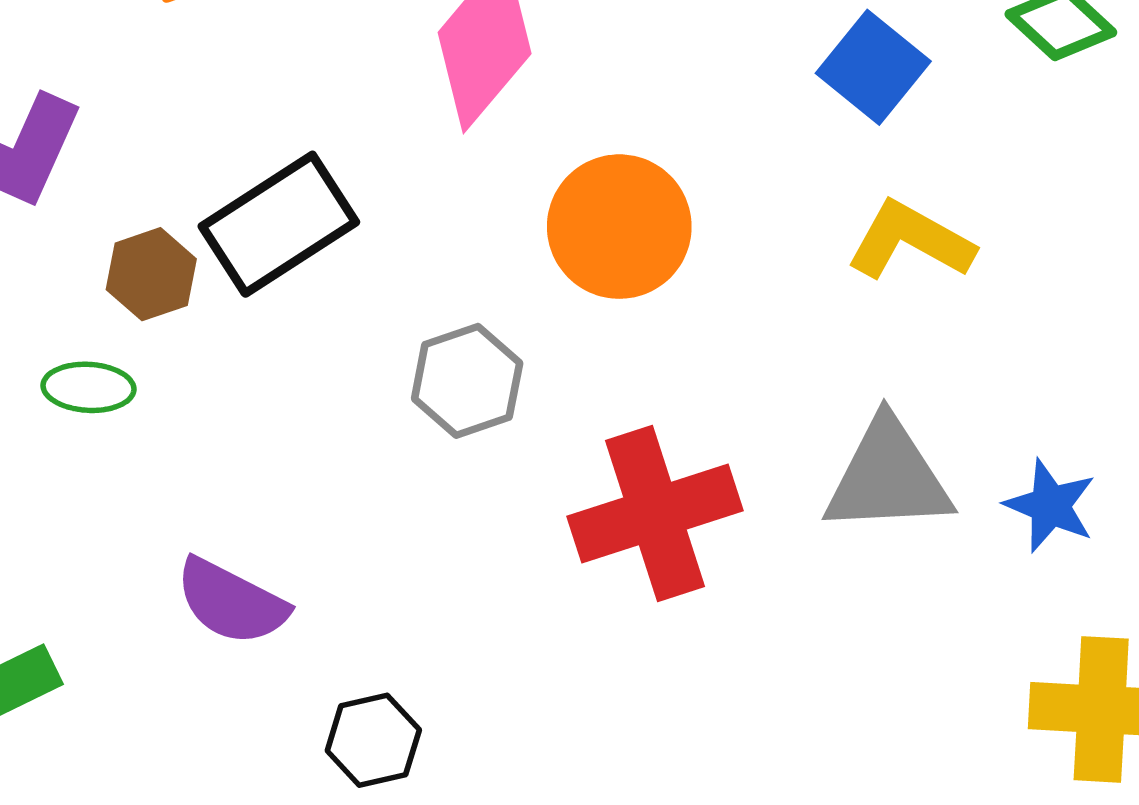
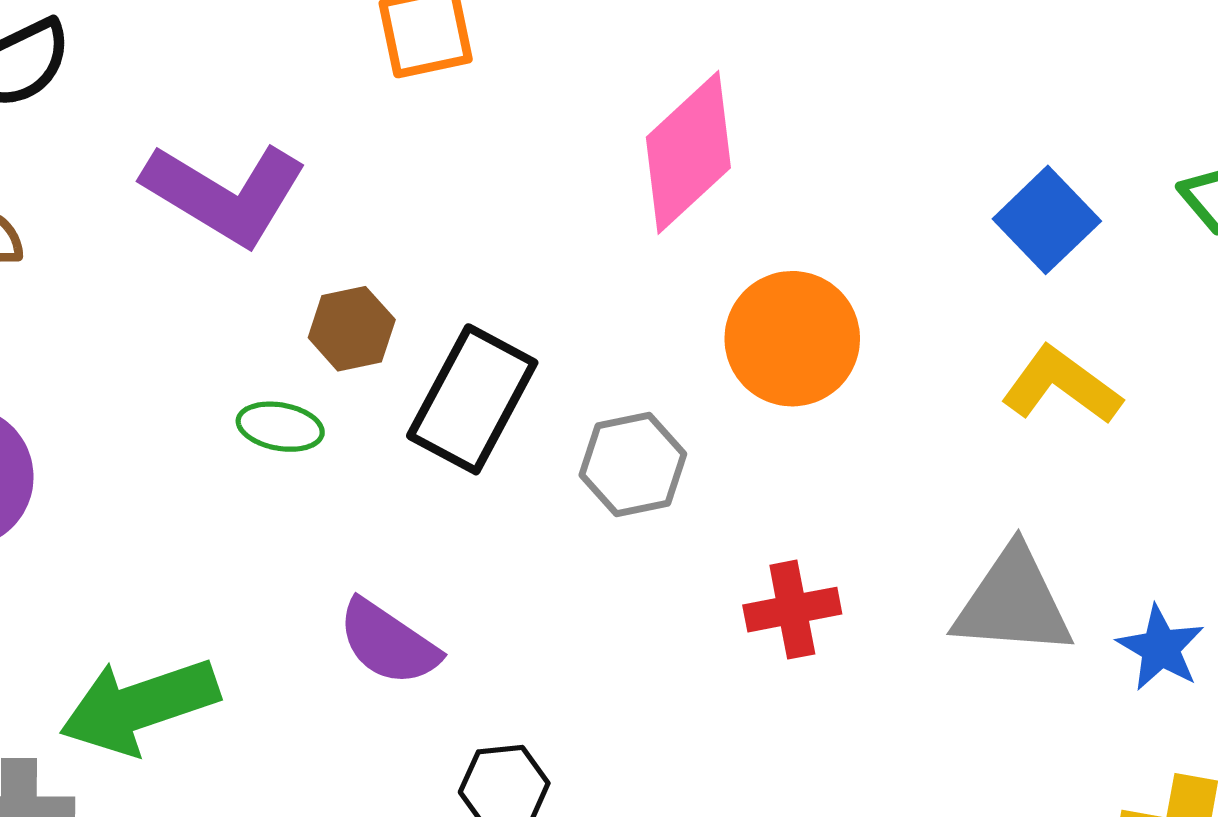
black rectangle: (279, 224) -> (472, 399), moved, turned -36
red cross: (655, 513) -> (792, 610), size x0.6

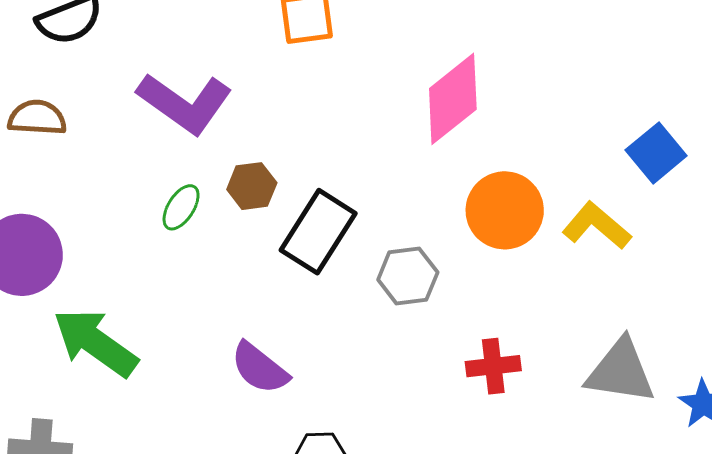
yellow L-shape: (1061, 385) -> (597, 226), moved
green ellipse: (280, 427) -> (181, 207), moved, turned -72
green arrow: (139, 706) -> (95, 343), moved, turned 50

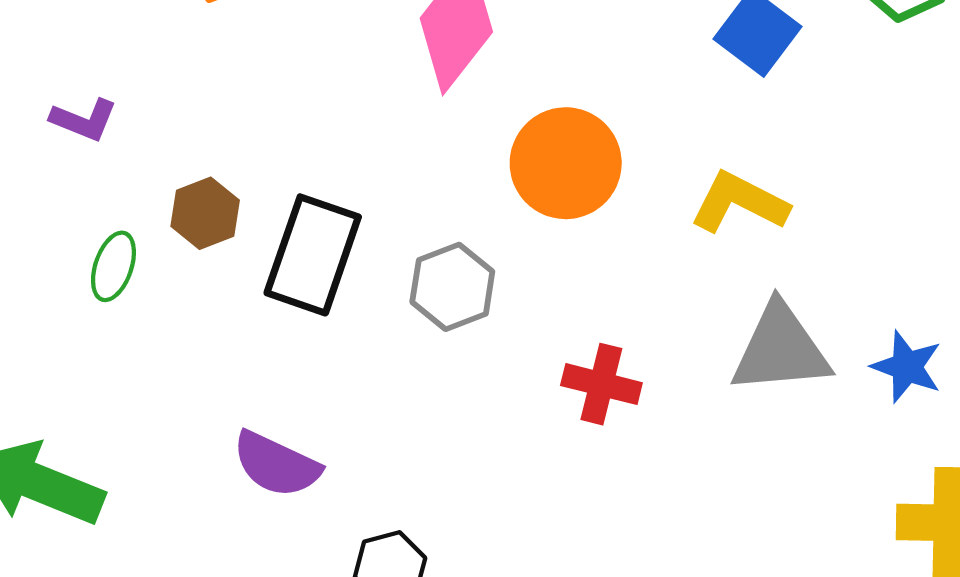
purple L-shape: (185, 103) -> (84, 120), size x0.5
yellow L-shape: (597, 226) -> (739, 203), moved
red cross: (493, 366) -> (601, 384), turned 34

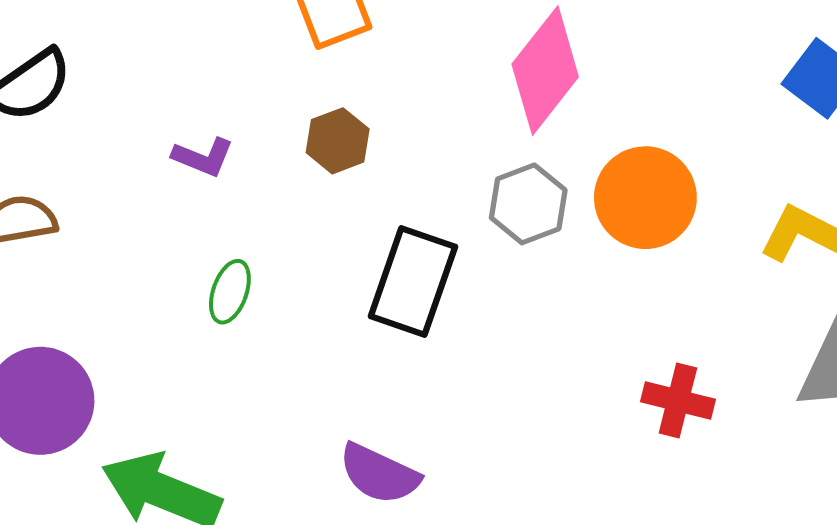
brown hexagon: (205, 213) -> (338, 141), moved
gray hexagon: (452, 287) -> (528, 204), moved

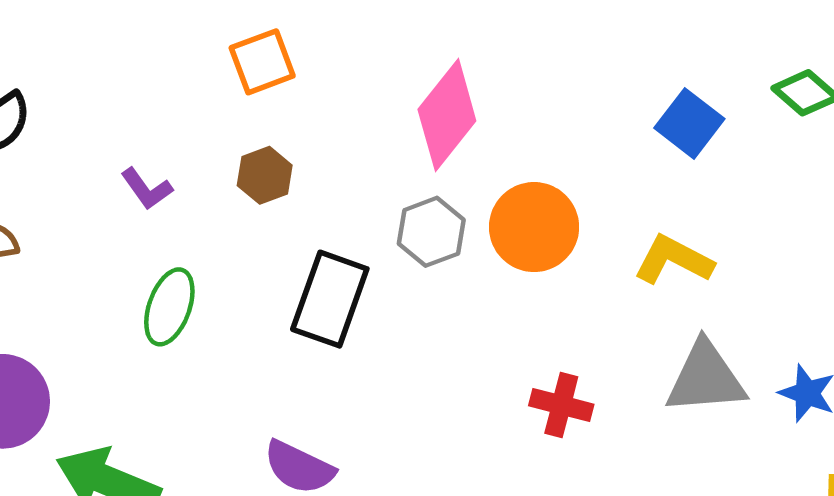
purple L-shape: (203, 157) -> (147, 189), turned 32
green ellipse: (230, 292) -> (169, 307), size x1.4

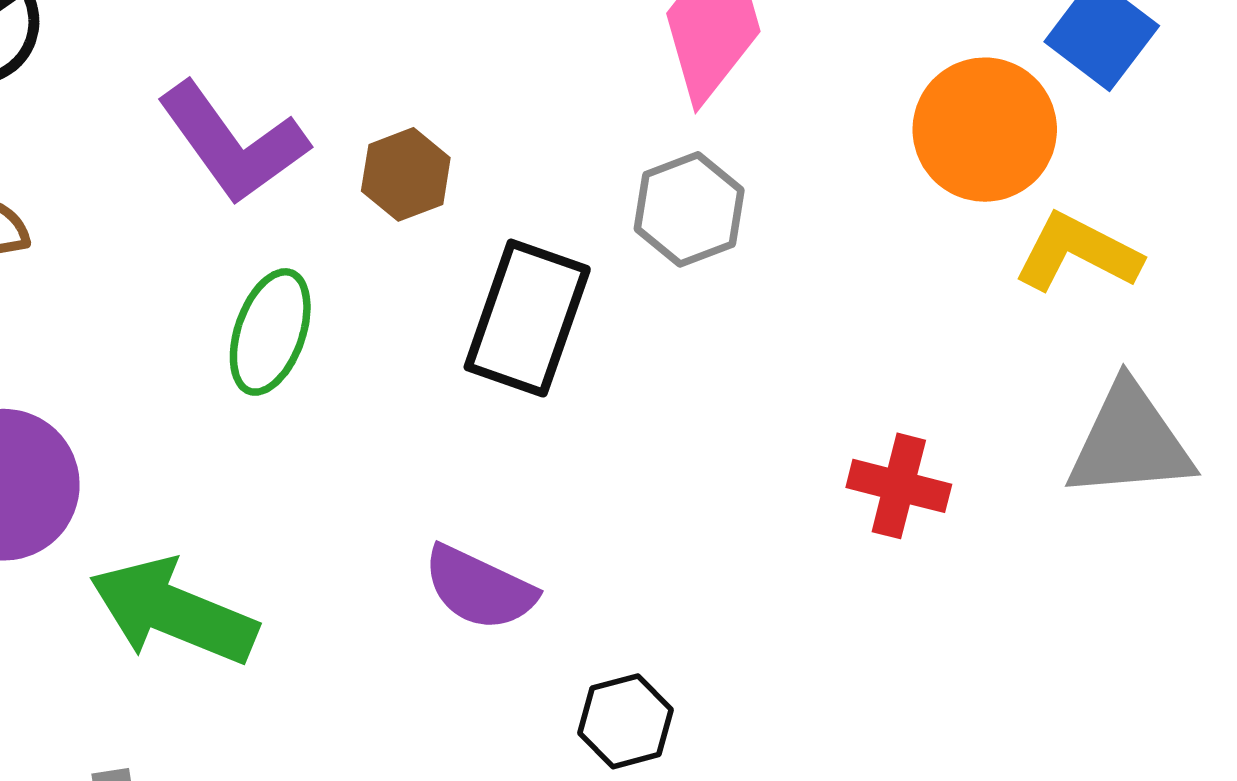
brown hexagon: (265, 175) -> (406, 174), moved
purple L-shape: (147, 189) -> (233, 143), size x1.8
orange circle: (534, 227) -> (985, 130), moved

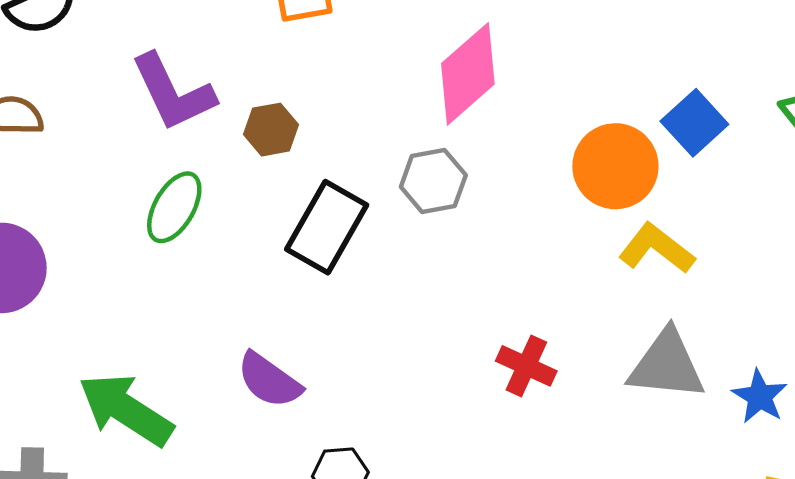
green arrow: (173, 611) -> (126, 410), moved

